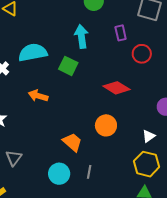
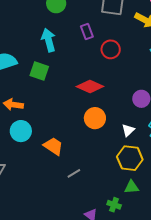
orange circle: (106, 125) -> (95, 118), moved
gray line: (89, 172) -> (74, 173), turned 56
cyan circle: (59, 174) -> (21, 131), moved

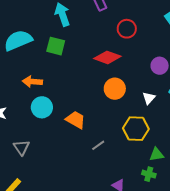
red circle: (111, 49) -> (127, 29), moved
yellow hexagon: (130, 158) -> (136, 129), moved
green cross: (114, 205) -> (149, 174), moved

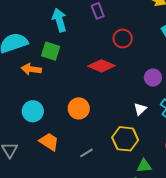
orange arrow: (32, 82) -> (31, 69), moved
orange circle: (115, 89) -> (79, 108), moved
orange trapezoid: (76, 120) -> (49, 142), moved

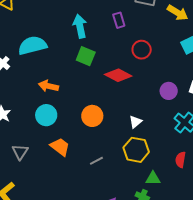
green square: (51, 51) -> (86, 56), moved
orange arrow: (31, 69) -> (48, 86), moved
white triangle: (140, 109) -> (135, 122), moved

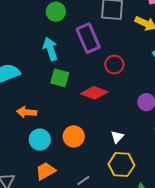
purple rectangle: (119, 20) -> (88, 38), size x1.8
cyan circle: (46, 115) -> (40, 140), moved
orange trapezoid: (60, 147) -> (46, 171), turned -60

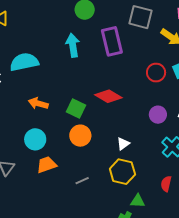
red circle: (114, 65) -> (156, 73), moved
green square: (60, 78) -> (76, 108), moved
cyan circle: (40, 140) -> (35, 139), moved

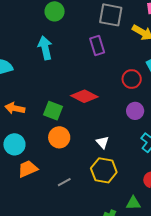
purple rectangle: (112, 41) -> (97, 46), moved, size x0.7
red circle: (156, 73) -> (132, 79), moved
white triangle: (123, 144) -> (102, 142), turned -32
green triangle: (138, 201) -> (133, 203), moved

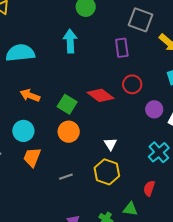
red circle: (132, 79) -> (132, 84), moved
purple circle: (135, 111) -> (154, 109), moved
orange trapezoid: (28, 169) -> (32, 157), turned -55

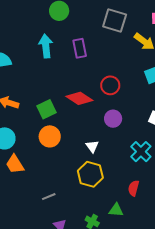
purple rectangle: (122, 48) -> (80, 48), moved
green square: (67, 104) -> (47, 109), turned 36
purple circle: (154, 109) -> (113, 119), moved
orange trapezoid: (32, 157) -> (15, 164), turned -50
gray line: (66, 177) -> (49, 197), moved

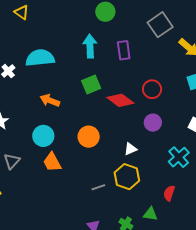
gray square: (115, 21) -> (160, 25), turned 35
green square: (47, 109) -> (91, 85), moved
white triangle: (92, 146) -> (130, 149), turned 40
gray line: (49, 197) -> (98, 187), moved

